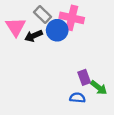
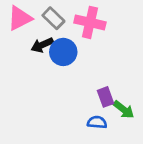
pink triangle: (16, 27) -> (20, 18), moved, turned 35
blue circle: (57, 30) -> (63, 52), moved

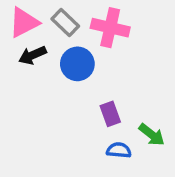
black arrow: (42, 45) -> (32, 55), moved
purple rectangle: (105, 97) -> (110, 114), moved

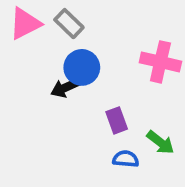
pink cross: (110, 28) -> (160, 62), moved
black arrow: (32, 55) -> (65, 88), moved

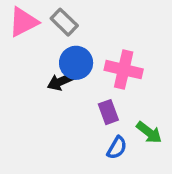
pink cross: (160, 62) -> (124, 70), moved
blue semicircle: (126, 159) -> (117, 148), turned 115

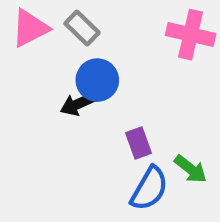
pink cross: (124, 70) -> (191, 35), moved
blue semicircle: (117, 148) -> (149, 189), size x1.5

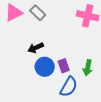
blue circle: (97, 80) -> (45, 67), moved
green arrow: (191, 169) -> (88, 68), moved, turned 63

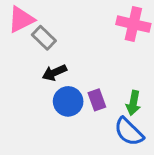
gray rectangle: (38, 13) -> (44, 38), moved
blue semicircle: (69, 87) -> (129, 132), moved, turned 105

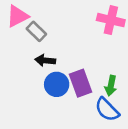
black arrow: (54, 73) -> (45, 60), turned 30
purple rectangle: (97, 100) -> (81, 83), size x1.5

